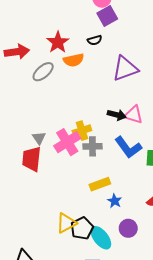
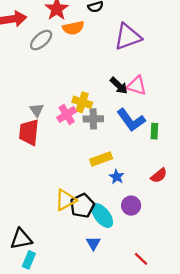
black arrow: (117, 115) -> (119, 86), turned 30
yellow cross: (82, 131) -> (82, 102), turned 36
pink cross: (67, 142) -> (67, 114), size x0.7

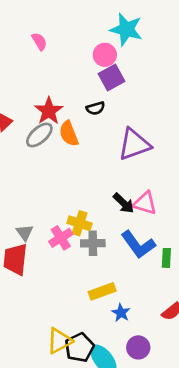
orange semicircle: (73, 28) -> (69, 134), turned 80
gray ellipse: (41, 40) -> (39, 135), moved

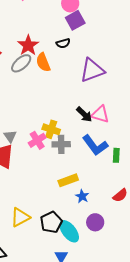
yellow triangle: (59, 341) -> (20, 217), moved

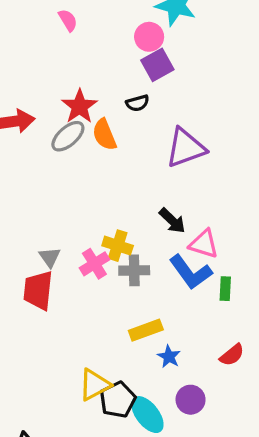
pink triangle: (100, 114) -> (204, 244), moved
yellow triangle: (20, 217) -> (94, 385), moved

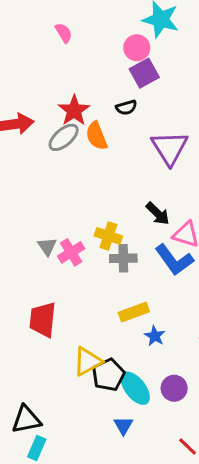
purple triangle: (186, 148) -> (170, 148), turned -42
pink cross: (94, 264) -> (71, 252), moved
red trapezoid: (38, 290) -> (43, 320), moved
purple circle: (191, 400) -> (174, 388), moved

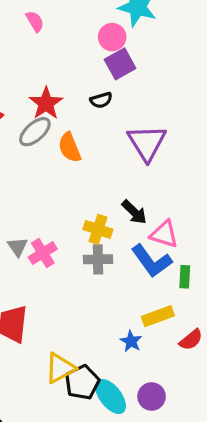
orange semicircle: (96, 136) -> (70, 147), moved
yellow cross: (108, 236) -> (98, 229), moved
yellow rectangle: (134, 312) -> (158, 316), moved

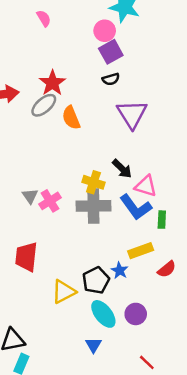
black semicircle: (101, 100) -> (111, 79), moved
gray cross: (98, 259) -> (93, 206), size x1.5
black pentagon: (82, 382) -> (96, 280), moved

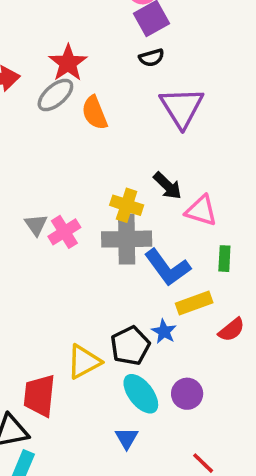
blue L-shape: (136, 207) -> (167, 267), moved
red trapezoid: (26, 257) -> (39, 396), moved

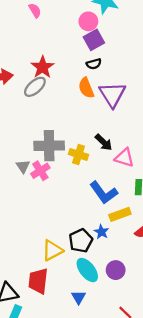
orange semicircle: (95, 113) -> (86, 88), moved
gray cross: (127, 239) -> (49, 146), moved
red trapezoid: (39, 396) -> (38, 281), moved

